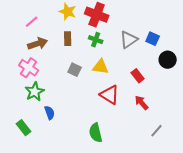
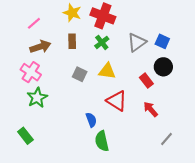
green cross: (96, 40) -> (102, 42), turned 32
black circle: (168, 60) -> (163, 67), moved
blue semicircle: (50, 113) -> (91, 120), moved

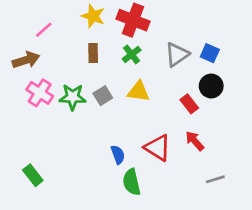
brown arrow: (40, 47) -> (26, 60), moved
gray square: (80, 74) -> (103, 96), turned 32
green star: (37, 98) -> (73, 97), moved, turned 30
red triangle: (117, 101) -> (158, 148), moved
gray line: (167, 139) -> (215, 179), turned 32

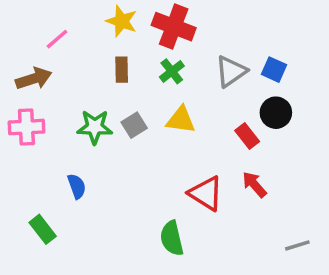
pink cross: (40, 93) -> (26, 127), moved, turned -36
blue semicircle: (118, 155) -> (77, 186), moved
gray line: (215, 179) -> (297, 245), moved

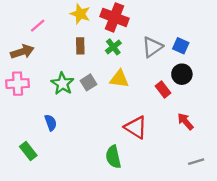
green star: (95, 127) -> (62, 84), turned 30
red arrow: (254, 184) -> (185, 121), moved

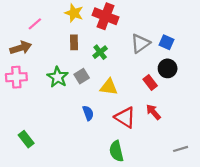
green cross: (113, 47) -> (100, 52), moved
yellow triangle: (119, 79) -> (109, 87), moved
red arrow: (185, 121) -> (153, 112), moved
blue semicircle: (51, 123) -> (88, 113), moved
green semicircle: (113, 157) -> (116, 151), moved

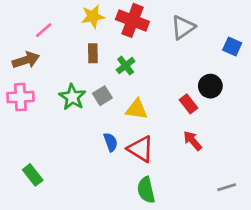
yellow star: (74, 13) -> (93, 16), turned -30
blue square: (166, 42) -> (232, 46), moved
gray triangle: (140, 43) -> (183, 27), moved
red triangle: (125, 117) -> (141, 149), moved

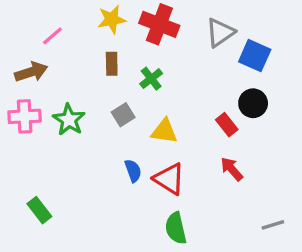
blue square: (232, 46) -> (255, 56), moved, size x1.4
green star: (72, 97) -> (69, 120), moved

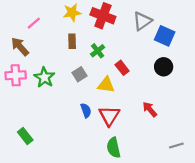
brown arrow: (31, 72) -> (20, 47), turned -114
red rectangle: (227, 125) -> (122, 68), moved
red triangle: (169, 179) -> (109, 116), turned 30

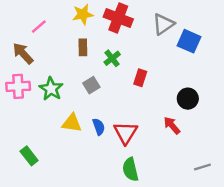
black circle: (164, 67) -> (188, 99), moved
red rectangle: (122, 68) -> (140, 78), turned 56
yellow triangle: (106, 85) -> (72, 123), moved

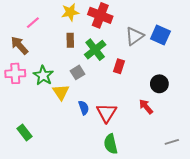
gray triangle: (163, 24) -> (134, 36), moved
green cross: (112, 58) -> (95, 50), size x1.5
yellow triangle: (72, 123) -> (61, 92), moved, turned 48

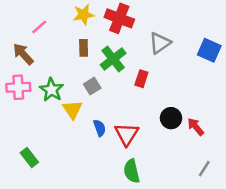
blue square: (160, 35) -> (209, 50), moved
black circle: (159, 84) -> (171, 118), moved
red arrow: (146, 107) -> (196, 127), moved
gray line: (172, 142) -> (204, 169), turned -40

